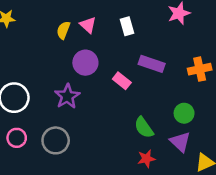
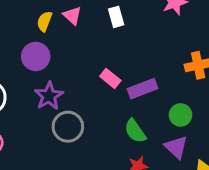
purple circle: (85, 63) -> (36, 56), moved
purple rectangle: (152, 64) -> (142, 89), moved, turned -40
gray circle: (56, 140) -> (68, 127), moved

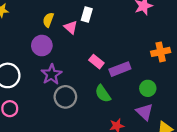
pink triangle: (72, 15) -> (71, 27), moved
white rectangle: (116, 17) -> (87, 14), moved, turned 32
green semicircle: (135, 131) -> (103, 94), moved

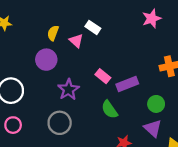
white rectangle: (87, 14) -> (93, 27), turned -72
purple star: (51, 74) -> (68, 90), moved
gray circle: (65, 97) -> (60, 123), moved

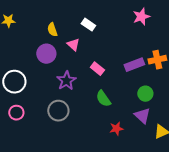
yellow semicircle: (53, 33) -> (52, 30), turned -40
pink triangle: (76, 41) -> (73, 45), moved
purple rectangle: (127, 84) -> (134, 65), moved

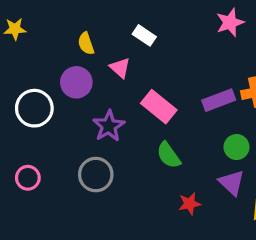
pink rectangle: (97, 69) -> (159, 107), size x1.5
white circle: (14, 82) -> (34, 108), moved

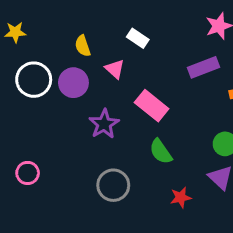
purple rectangle: (219, 100) -> (204, 67), moved
white circle: (34, 108) -> (34, 80), moved
gray circle: (96, 175) -> (113, 185), moved

